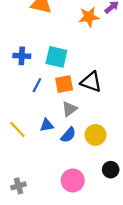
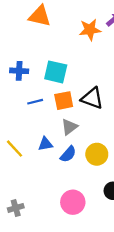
blue line: (37, 85) -> (35, 102), turned 48

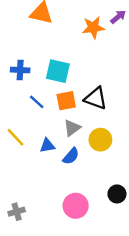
blue line: (35, 102) -> (37, 102), turned 56
yellow line: (15, 149) -> (15, 137), moved
yellow circle: (97, 154) -> (100, 140), moved

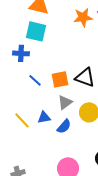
cyan square: (58, 71) -> (36, 31), moved
yellow line: (15, 137) -> (22, 120), moved

